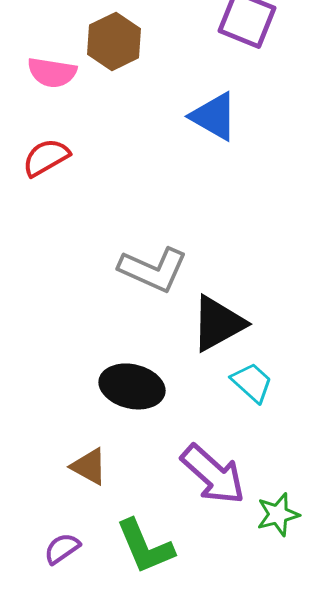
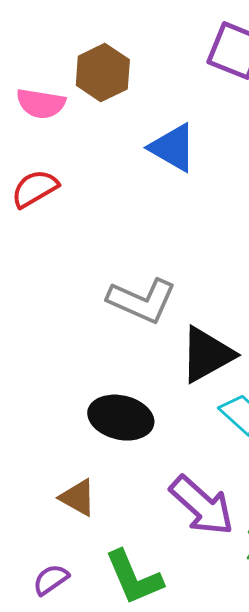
blue triangle: (214, 116) -> (173, 148), moved

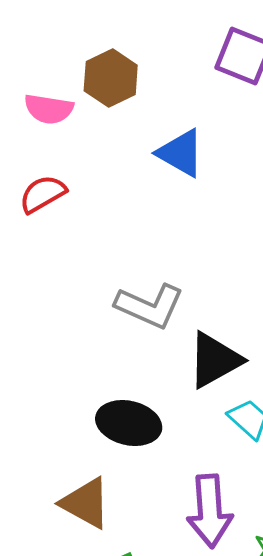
brown triangle: (78, 498) -> (86, 503), size x1.4
purple arrow: (202, 506) -> (210, 511), turned 44

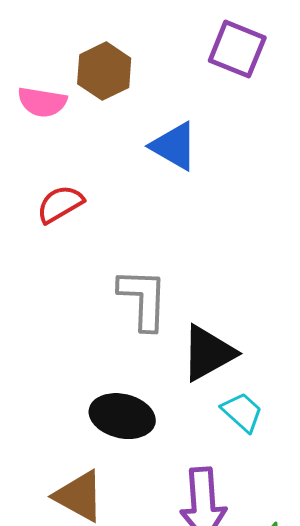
red semicircle: (43, 194) -> (60, 204), moved
gray L-shape: (150, 306) -> (143, 299), turned -112

